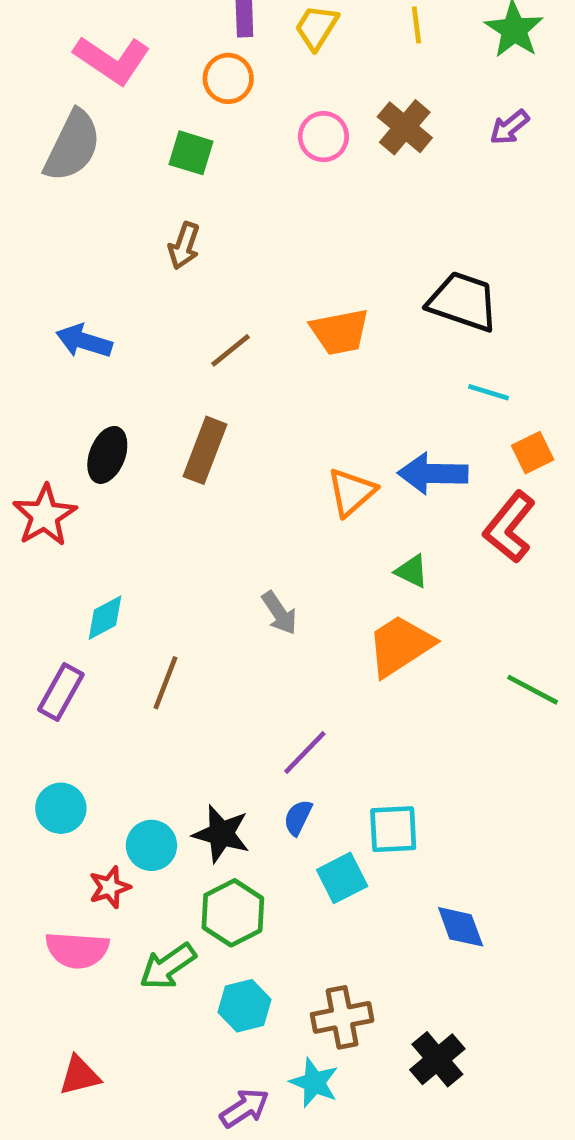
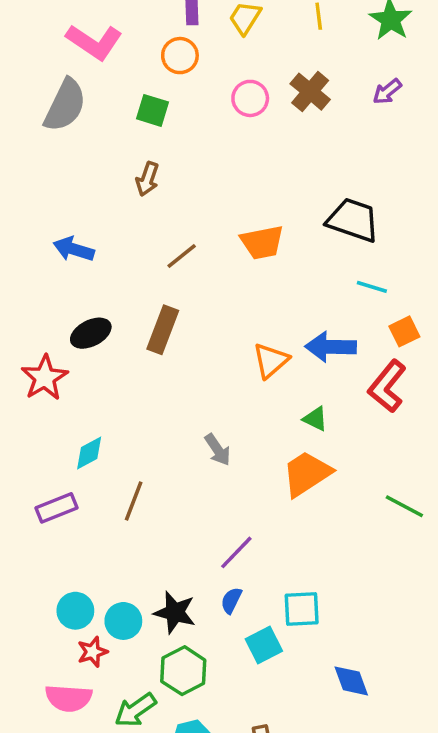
black ellipse: (107, 455) -> (91, 333), turned 42
purple rectangle: (61, 692) -> (57, 508), turned 39
cyan circle: (61, 808) -> (75, 611), moved

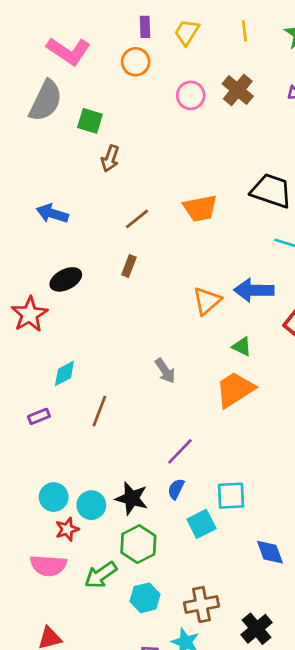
green square: (152, 110) -> (90, 121), moved
brown rectangle: (163, 330) -> (129, 266), moved, size x0.6
purple rectangle: (57, 508) -> (39, 416), size x0.7

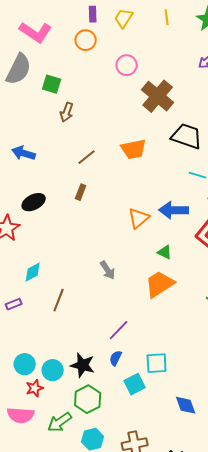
brown cross: (238, 90) -> (158, 96), moved, size x1.4

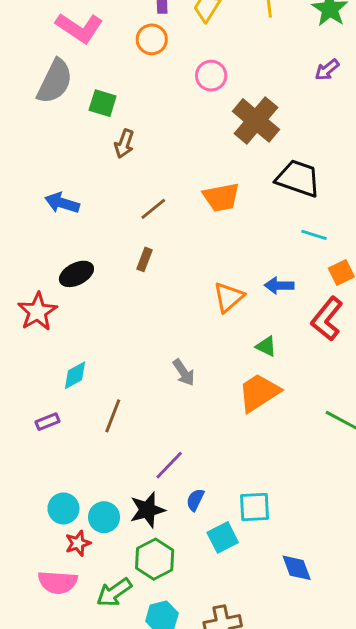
blue arrow: (174, 210) -> (279, 286), size x0.7
purple line: (119, 330) -> (169, 465), moved
black star: (83, 365) -> (147, 510), turned -30

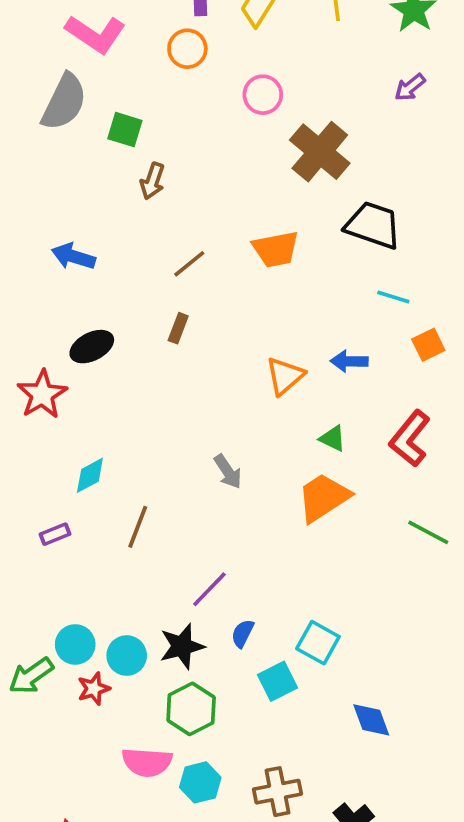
red L-shape: (327, 319) -> (410, 439), moved
cyan square: (255, 507) -> (318, 643), turned 32
pink semicircle: (58, 582) -> (147, 762), moved
green arrow: (114, 592) -> (31, 676), moved

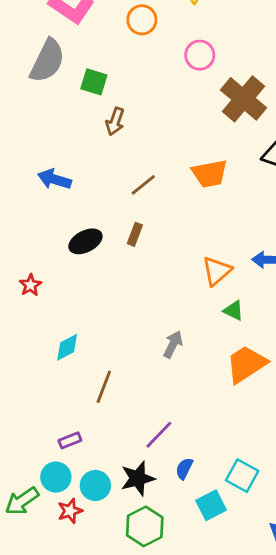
black ellipse: (92, 347) -> (85, 241), moved
red star: (42, 394) -> (30, 285), size x0.6
green triangle: (333, 439) -> (234, 311), moved
gray arrow: (228, 472) -> (173, 344), turned -120
purple rectangle: (55, 534) -> (70, 440), moved

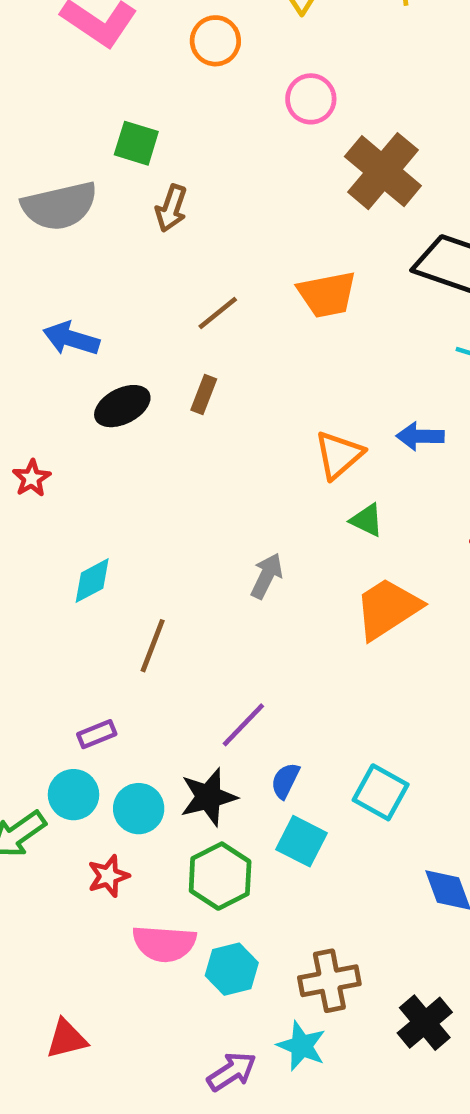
gray semicircle: (47, 61) -> (60, 206), moved, turned 51
blue arrow: (54, 179) -> (71, 339), moved
cyan square: (211, 505) -> (301, 841), moved, turned -36
red star: (70, 511) -> (108, 876), moved

